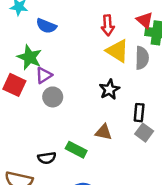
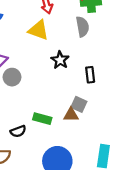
yellow triangle: (118, 51) -> (38, 30), moved
brown triangle: (104, 132) -> (71, 115), moved
gray square: (144, 133) -> (79, 104), moved

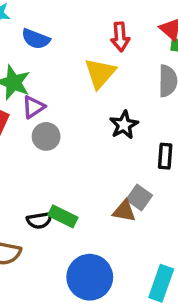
yellow triangle: (38, 30) -> (100, 73), turned 40
green rectangle: (42, 119) -> (63, 216), moved

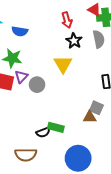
yellow triangle: (100, 73) -> (63, 64), moved
purple triangle: (33, 107) -> (21, 77), moved
black star: (124, 125) -> (74, 41), moved

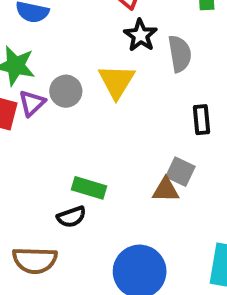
gray semicircle: (99, 39) -> (180, 54), moved
gray circle: (37, 85) -> (66, 91), moved
green rectangle: (56, 127) -> (89, 188), moved

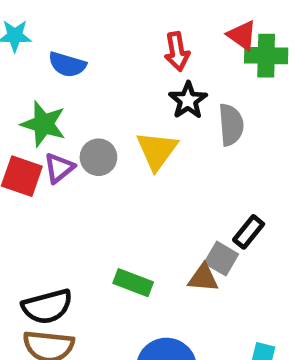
black rectangle: (202, 120) -> (249, 232), moved, turned 40
green rectangle: (89, 188) -> (133, 283), moved
black semicircle: (71, 217) -> (47, 307), moved, size x1.5

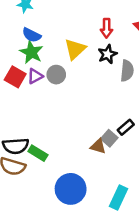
blue semicircle: (67, 65) -> (32, 35), moved
yellow triangle: (157, 151) -> (75, 49), moved
green rectangle: (133, 283) -> (38, 153), moved

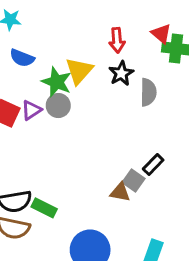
green star: (31, 52) -> (57, 82), moved

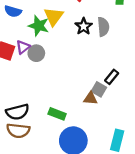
black star: (121, 73) -> (84, 26), moved
gray circle: (58, 106) -> (36, 53), moved
green rectangle: (44, 208) -> (57, 114), moved

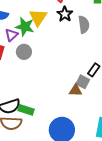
black star: (84, 26) -> (65, 14), moved
purple triangle: (23, 47) -> (11, 35), moved
green rectangle: (57, 114) -> (26, 110), moved

